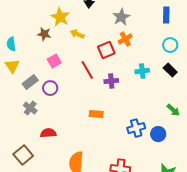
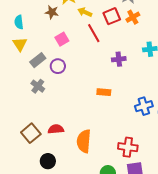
red square: (106, 50) -> (112, 16), moved
red line: (87, 70) -> (94, 33), moved
red semicircle: (48, 133) -> (56, 129), moved

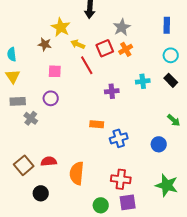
pink square: (62, 39) -> (55, 71), turned 32
gray rectangle: (38, 60) -> (18, 101), moved, turned 35
blue cross: (144, 106) -> (119, 138), moved

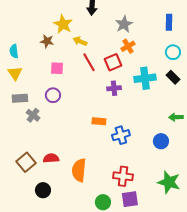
red square: (105, 48) -> (113, 62), moved
cyan cross: (143, 81) -> (145, 78), size x1.5
green arrow: (174, 120) -> (176, 117), turned 136

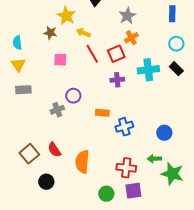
purple circle: (53, 95) -> (73, 96), moved
gray cross: (33, 115) -> (57, 110), moved, turned 32
green arrow: (176, 117) -> (154, 159), moved
red semicircle: (51, 158) -> (54, 150), turned -119

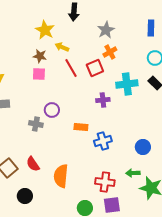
brown star: (50, 33) -> (40, 56), moved
purple cross: (117, 80) -> (103, 100), moved
gray cross: (57, 110) -> (36, 124), turned 32

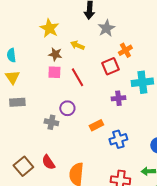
yellow star: (45, 30) -> (49, 28), moved
gray star: (106, 30) -> (106, 28), moved
red line: (71, 68) -> (77, 77), moved
orange rectangle: (81, 127) -> (96, 125), turned -32

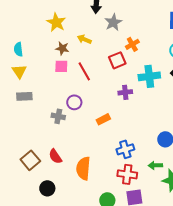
blue cross: (118, 139) -> (125, 149), moved

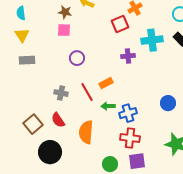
red line: (84, 71) -> (87, 92), moved
purple circle: (74, 102) -> (77, 58), moved
gray cross: (58, 116) -> (61, 93), moved
green arrow: (155, 165) -> (108, 106), moved
black circle: (47, 188) -> (50, 152), size x1.5

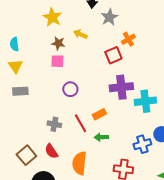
cyan cross: (152, 40) -> (145, 101), moved
purple cross: (128, 56) -> (121, 87), size x1.6
blue cross: (128, 113) -> (142, 144), moved

